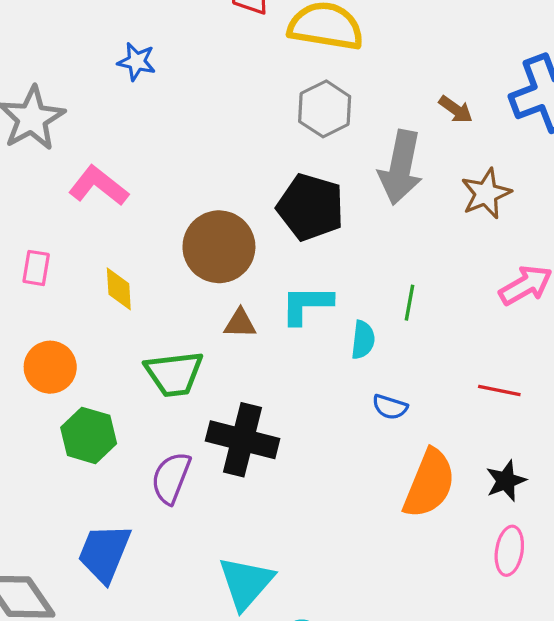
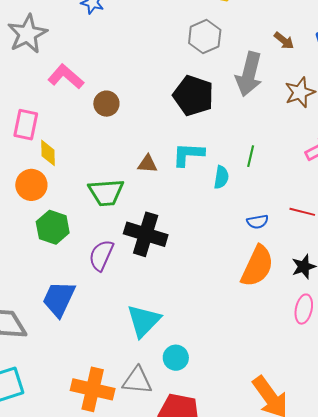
brown circle: (219, 247) -> (106, 104), moved, size x0.6
pink rectangle: (36, 268) -> (26, 125), size x1.4
yellow diamond: (119, 289) -> (48, 153), moved
blue semicircle: (390, 407) -> (257, 222), moved, turned -30

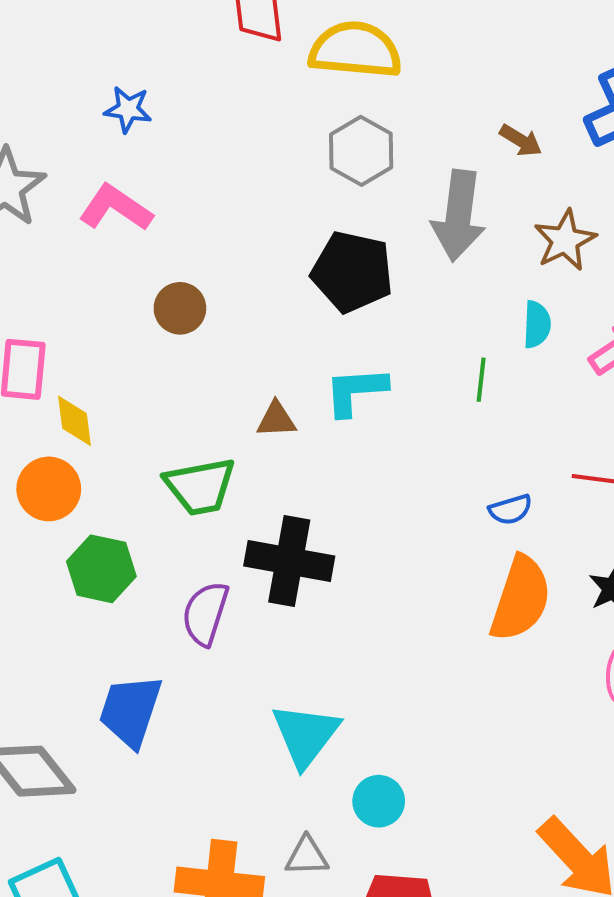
pink L-shape: (66, 77) -> (116, 208), moved
cyan semicircle: (221, 177) -> (537, 324), moved
gray triangle: (137, 381) -> (307, 856), size x0.7

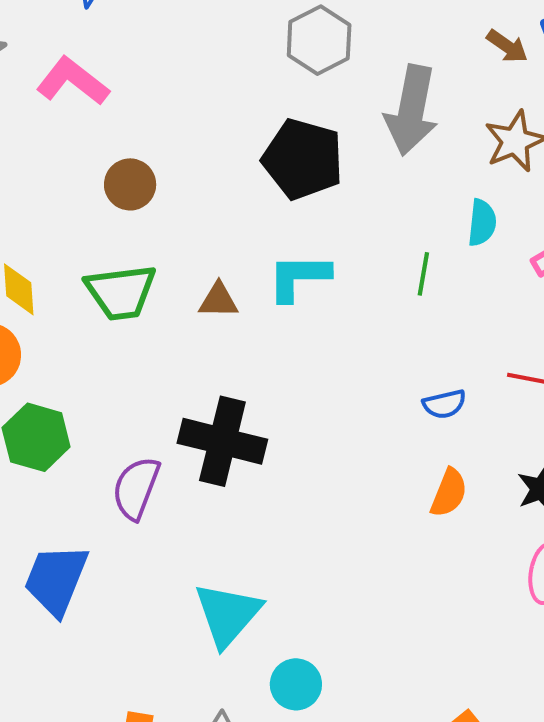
brown arrow: (521, 140) -> (507, 46), moved
green trapezoid: (200, 486) -> (121, 292), moved
orange semicircle: (521, 599) -> (449, 493), size x0.6

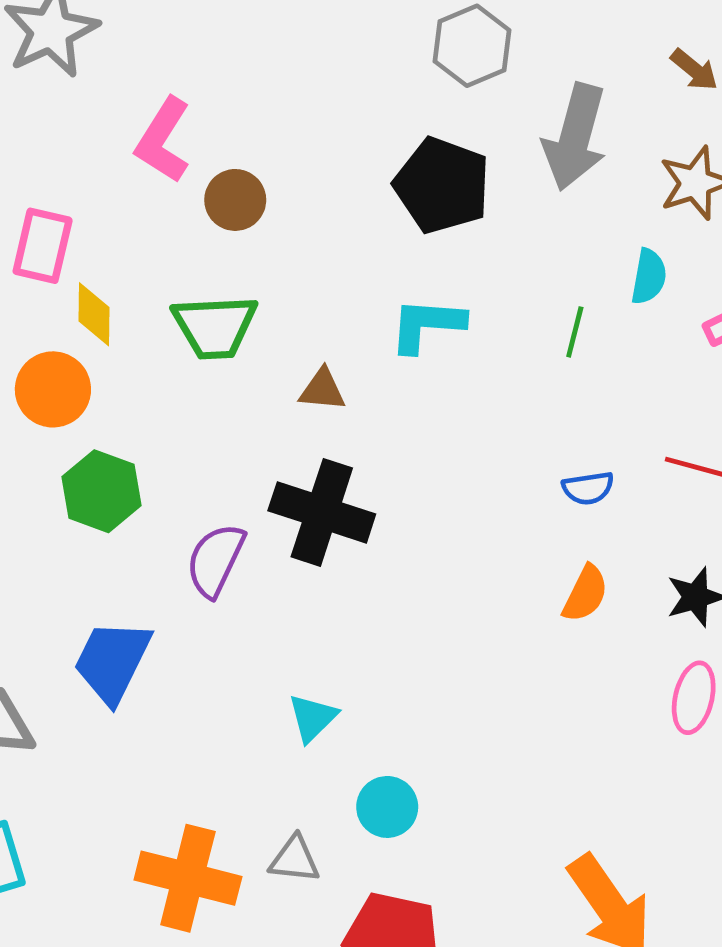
pink L-shape: (73, 81) -> (163, 140), moved, turned -100
brown triangle: (218, 300) -> (322, 390), moved
cyan triangle: (228, 614) -> (313, 718), size x0.6

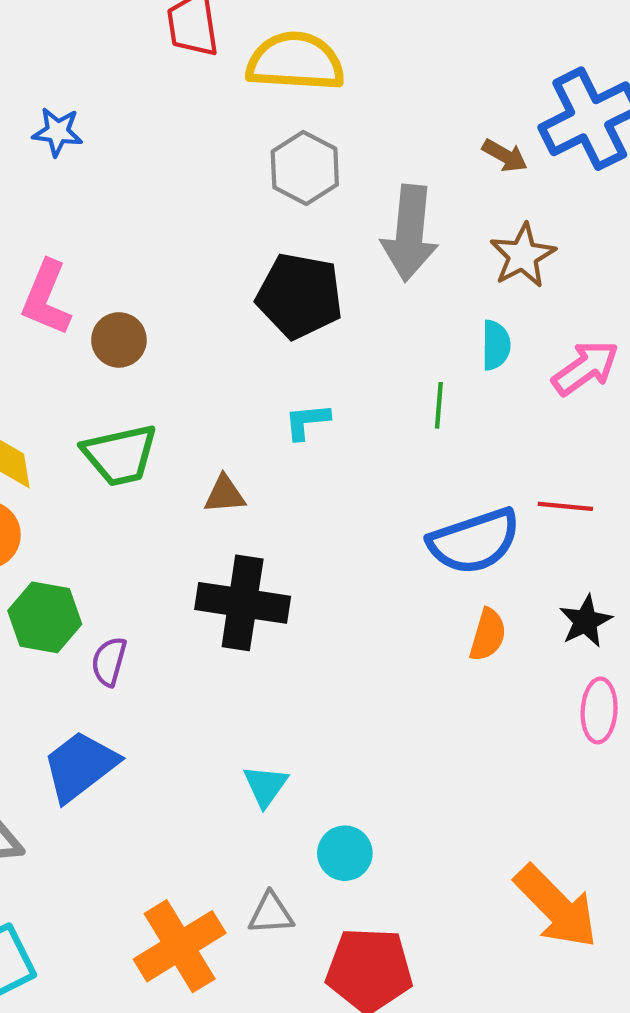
cyan L-shape: (427, 325) -> (307, 421), size x0.7
blue semicircle: (588, 488) -> (474, 541), size x2.0
purple semicircle: (215, 560) -> (109, 662), moved, size x0.7
blue trapezoid: (112, 661) -> (80, 766), turned 36
orange cross: (188, 878) -> (180, 946), turned -36

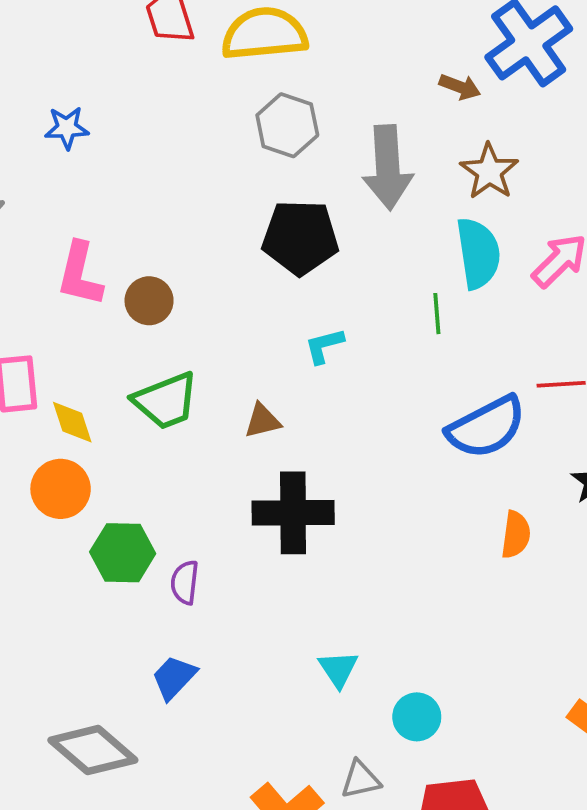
cyan semicircle: (496, 345) -> (478, 253), size x1.6
orange semicircle: (488, 635) -> (516, 535), moved
blue trapezoid: (80, 766) -> (174, 677), size x0.7

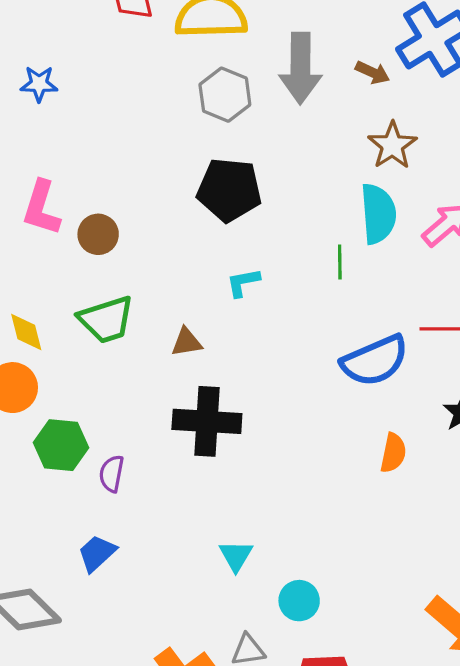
gray arrow: (388, 167) -> (300, 68), moved

